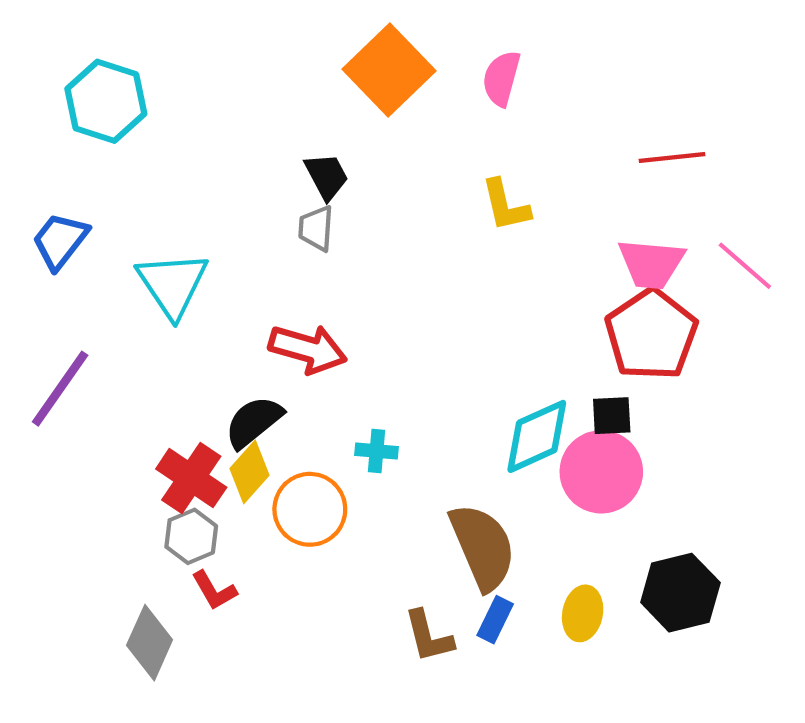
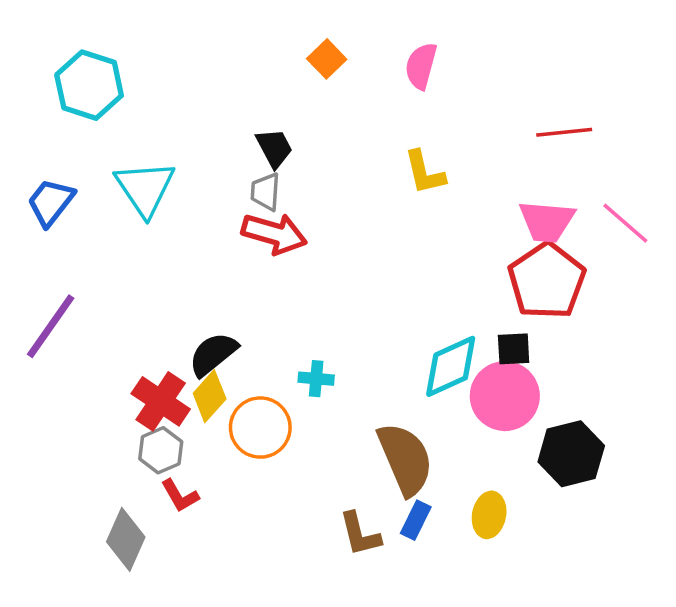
orange square: (389, 70) -> (327, 59), size x0.5
cyan triangle: (172, 284) -> (145, 188), moved
red arrow: (308, 349) -> (274, 234), moved
black hexagon: (680, 593) -> (571, 454), moved

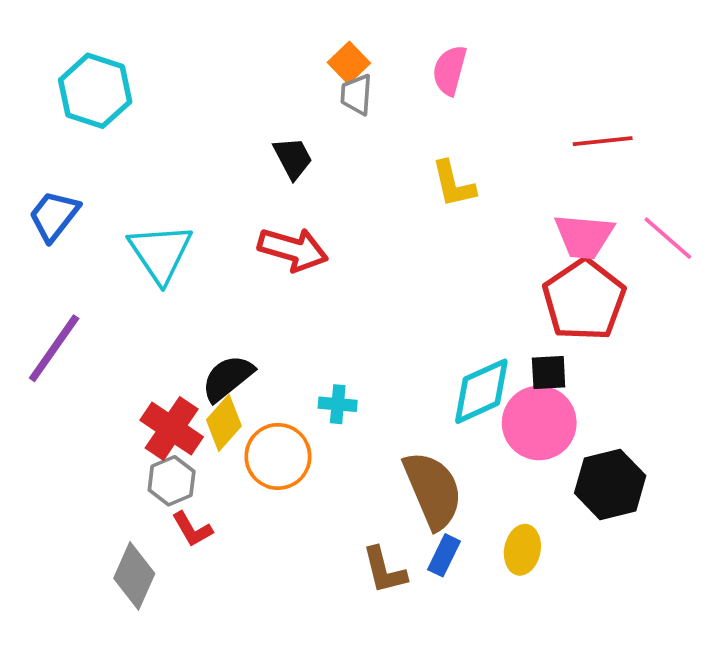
cyan triangle: (145, 188) -> (160, 253), moved
gray trapezoid: (266, 192) -> (356, 94), moved

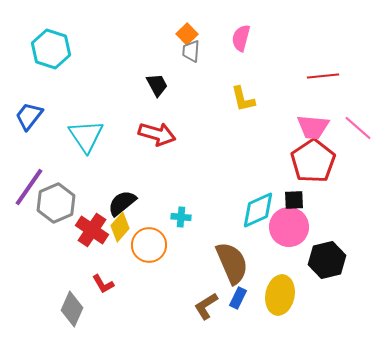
gray hexagon: (172, 481) -> (56, 203), moved, size x1.5
yellow ellipse: (522, 550) -> (280, 295), size x1.5
brown L-shape: (384, 570) -> (206, 306), turned 72

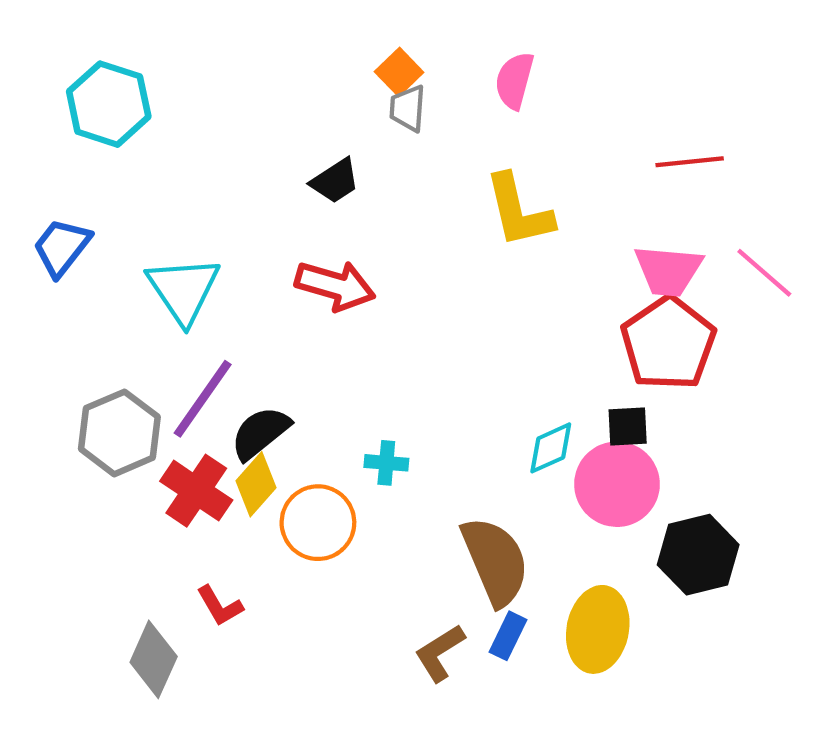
black trapezoid: (157, 85) -> (335, 181), turned 85
yellow L-shape: (243, 99) -> (519, 211), size x1.4
purple line: (29, 187) -> (203, 399), moved
cyan diamond: (258, 210) -> (551, 448), size x0.7

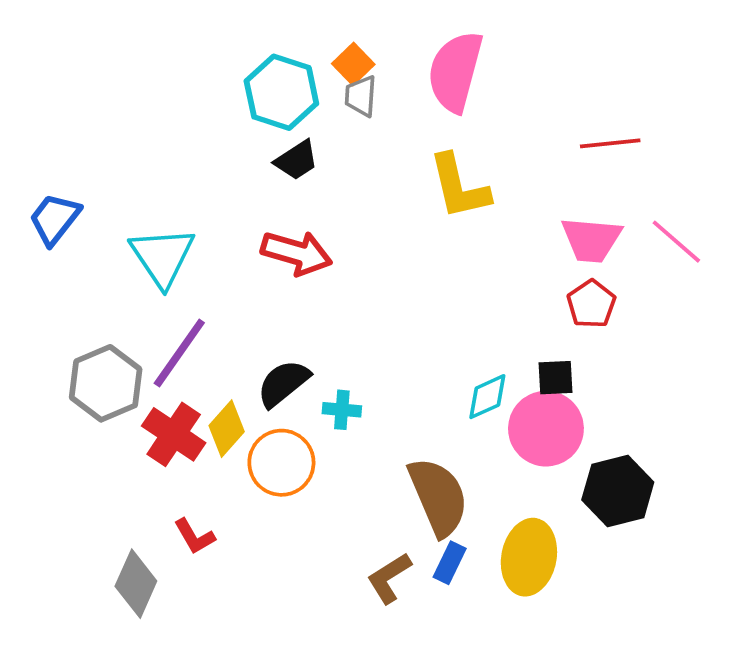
pink semicircle: (514, 81) -> (455, 71), size x1.6
cyan hexagon: (109, 104) -> (281, 92), moved
red pentagon: (668, 343) -> (591, 304), size x0.6
black semicircle: (260, 433) -> (283, 383), moved

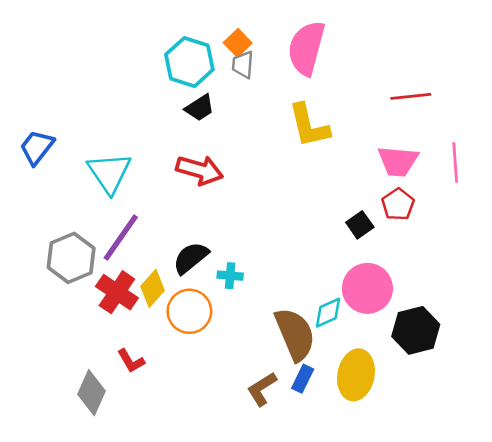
pink line: (676, 242) -> (455, 163), turned 45
black square: (555, 378) -> (360, 225), moved, turned -32
cyan diamond: (487, 397) -> (328, 313), moved

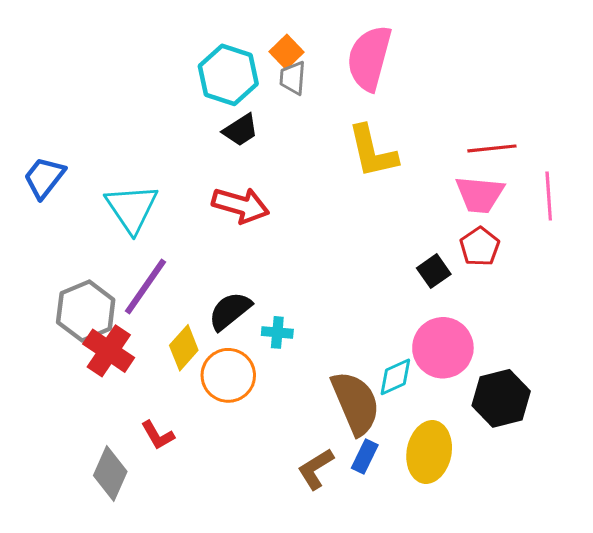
red line: (411, 96) -> (492, 148), moved
red cross: (117, 292) -> (109, 351), moved

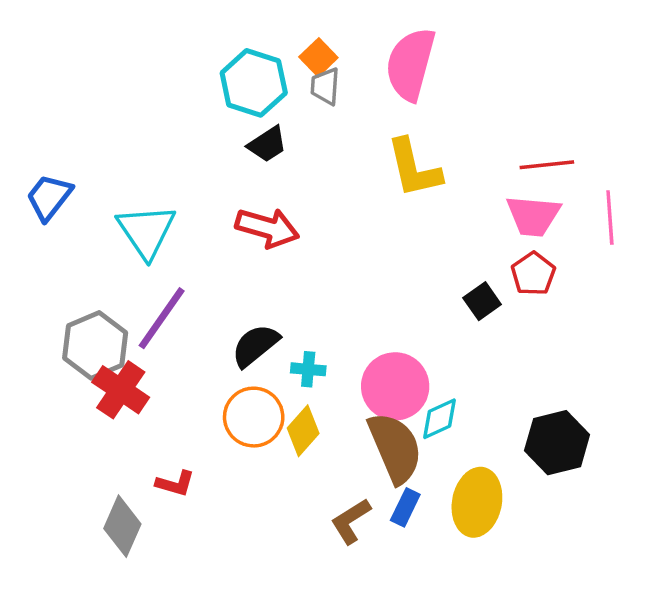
yellow diamond: (184, 348) -> (303, 431), moved
pink circle: (443, 348) -> (395, 386), moved
red L-shape: (158, 435) -> (175, 484), turned -44

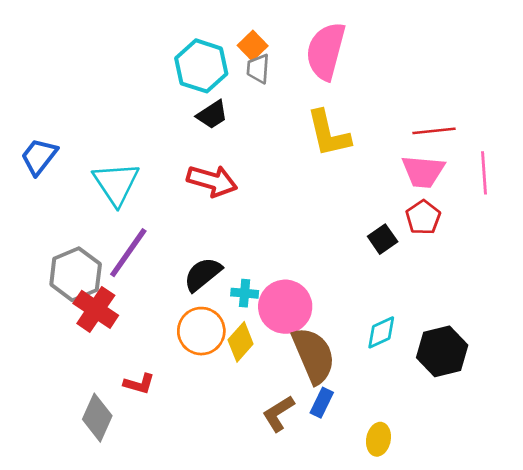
pink circle: (395, 386) -> (285, 307), moved
cyan diamond: (439, 419) -> (381, 332), moved
yellow ellipse: (477, 502) -> (378, 439), moved, size x0.6

